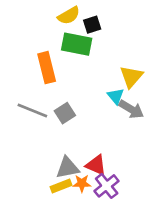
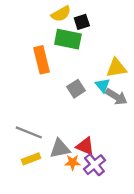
yellow triangle: (131, 77) -> (116, 68), turned 40
gray line: (32, 110) -> (29, 132), moved
gray square: (65, 113) -> (76, 89), moved
yellow rectangle: (61, 186) -> (31, 159), moved

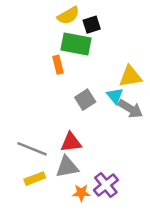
orange rectangle: (41, 60) -> (58, 65), moved, size x0.6
red triangle: (85, 146) -> (71, 142), moved, turned -30
orange star: (73, 162) -> (81, 193), moved

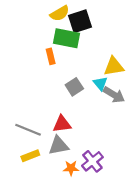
black square: (92, 25) -> (80, 21), size x1.5

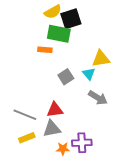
orange rectangle: (51, 56) -> (45, 50), turned -72
gray arrow: (114, 95) -> (98, 98), moved
purple cross: (92, 161) -> (82, 143), turned 36

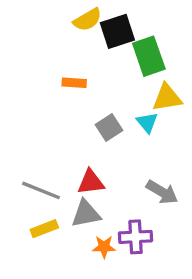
green rectangle: (59, 34) -> (149, 56), moved, turned 60
gray arrow: (98, 98) -> (162, 192), moved

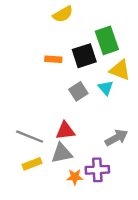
black square: (117, 31) -> (84, 56), moved
yellow triangle: (167, 98) -> (120, 70), turned 30
gray arrow: (162, 192) -> (116, 138), turned -60

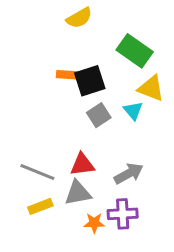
green rectangle: (107, 40) -> (135, 51), turned -36
black square: (84, 56) -> (90, 81), moved
gray arrow: (116, 138) -> (129, 173), moved

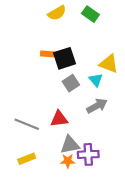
green rectangle: (135, 51) -> (90, 14), moved, size x0.7
gray arrow: (129, 173) -> (97, 106), moved
gray triangle: (78, 193) -> (70, 145), moved
yellow rectangle: (40, 206) -> (27, 159), moved

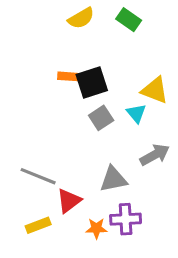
gray arrow: (97, 106) -> (155, 155), moved
red triangle: (59, 119) -> (69, 201), moved, turned -30
gray triangle: (70, 145) -> (113, 179), moved

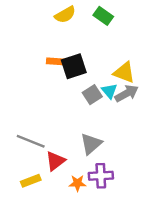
gray square: (101, 118) -> (92, 95), moved
gray arrow: (155, 155) -> (127, 93), moved
gray triangle: (113, 179) -> (91, 144), turned -30

